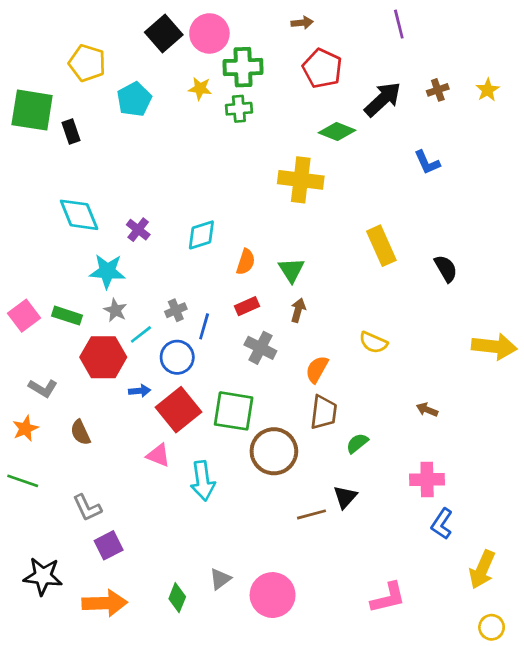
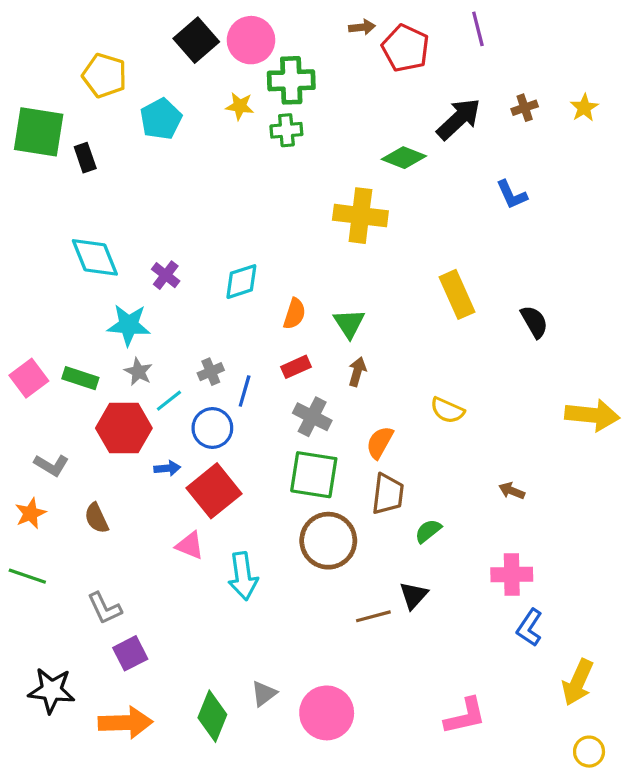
red pentagon: (322, 68) -> (406, 48), moved
green square: (234, 411) -> (314, 475), moved
green diamond: (177, 598) -> (212, 716), size x1.4

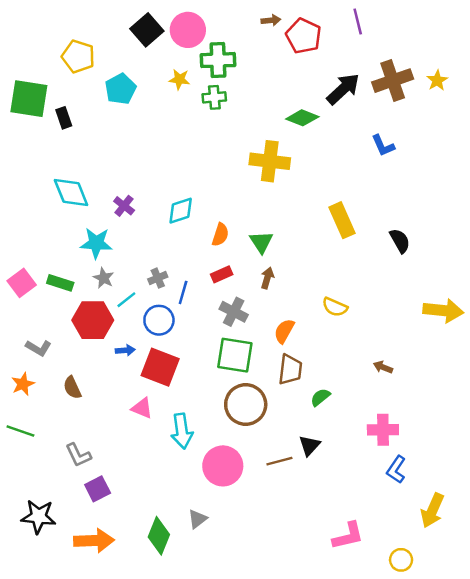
brown cross: (525, 108) -> (393, 81), size x2.0
red square: (214, 491) -> (160, 367), turned -30
pink circle: (327, 713) -> (223, 466), moved
yellow circle: (589, 752) -> (401, 560), moved

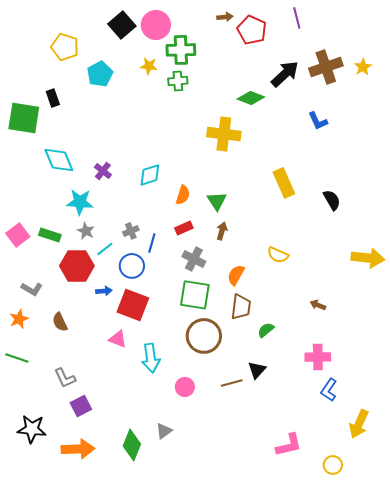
green square: (29, 99) -> (24, 118), moved
pink circle: (223, 466) -> (185, 387), size x0.6

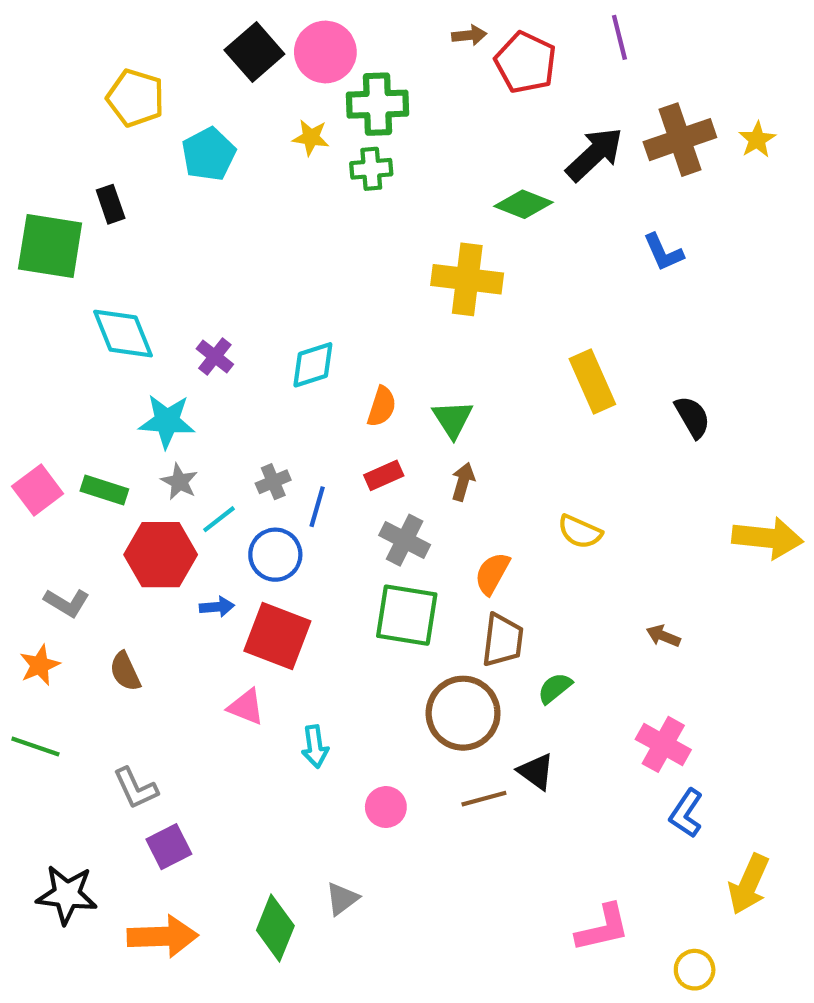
brown circle: (204, 336) -> (463, 713), moved
pink cross: (318, 357) -> (663, 744), turned 30
cyan arrow: (151, 358) -> (315, 747), size x0.7
black triangle: (257, 370) -> (536, 772), turned -36

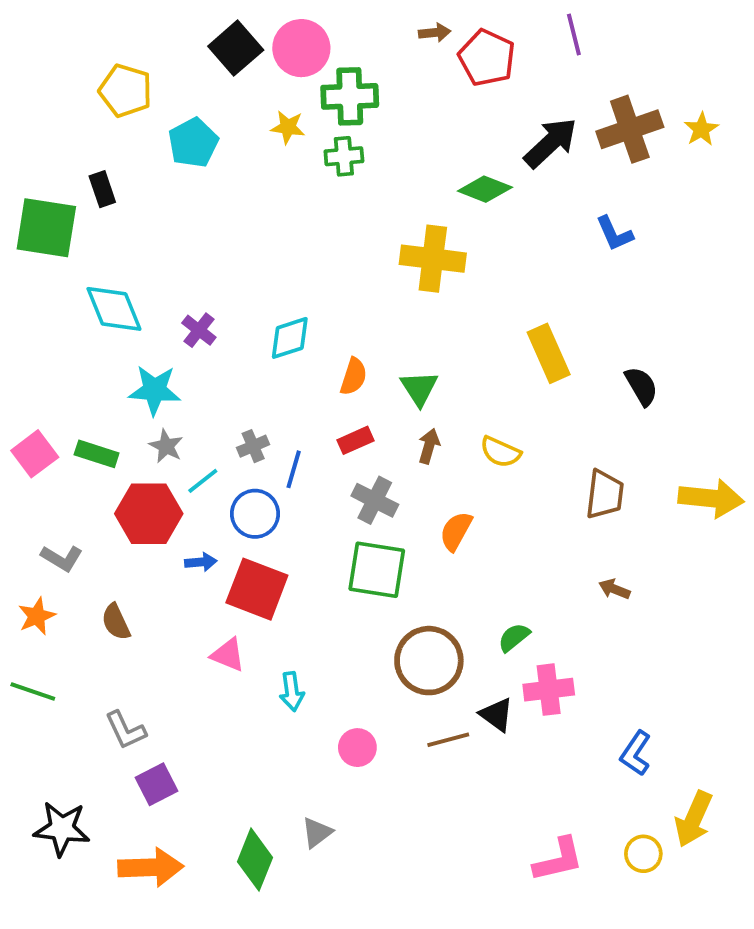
yellow semicircle: (580, 532) -> (500, 452), moved
brown trapezoid: (503, 640) -> (605, 494), moved
pink cross: (663, 744) -> (549, 690), moved, turned -36
yellow circle: (695, 970) -> (643, 854), moved

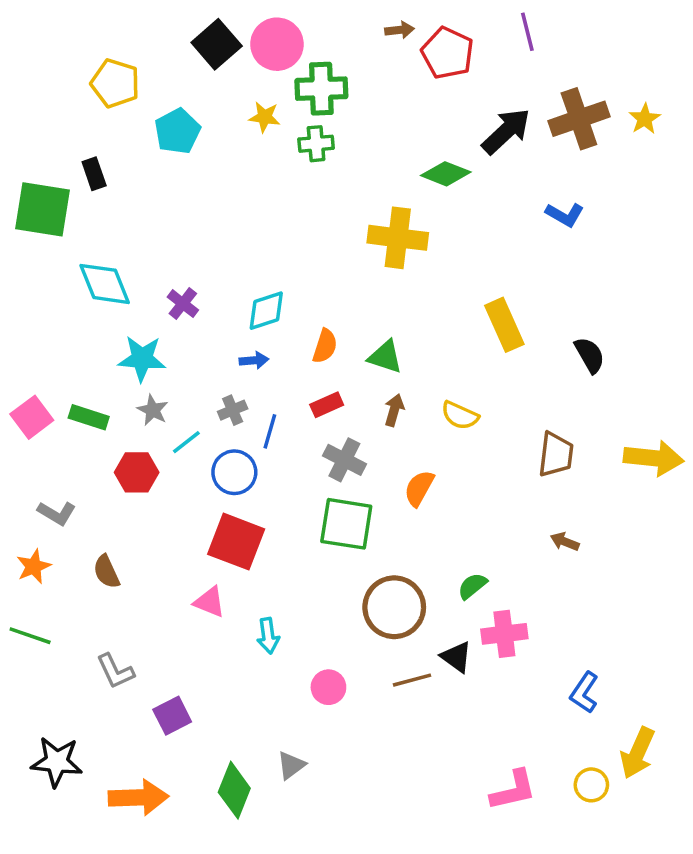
blue L-shape: (614, 234) -> (565, 215), turned -36
green triangle: (419, 388) -> (385, 357), turned -39
red hexagon: (149, 514) -> (137, 472), size x0.7
blue arrow: (201, 562) -> (254, 360), moved
purple square: (156, 784) -> (172, 716), moved

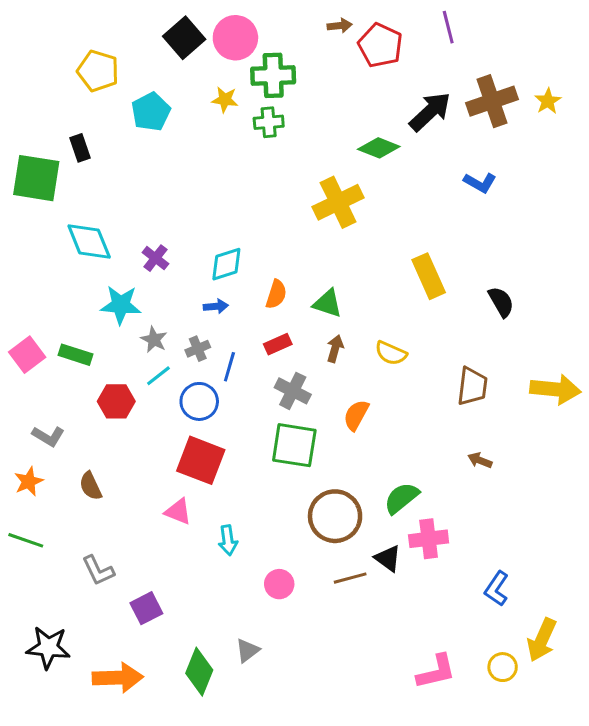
yellow cross: (398, 238) -> (338, 202), turned -33
gray star: (153, 410) -> (154, 340), moved
green semicircle: (472, 586) -> (401, 498), size x1.4

